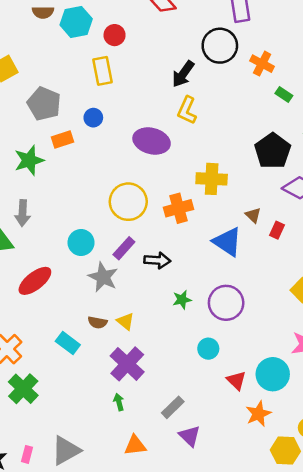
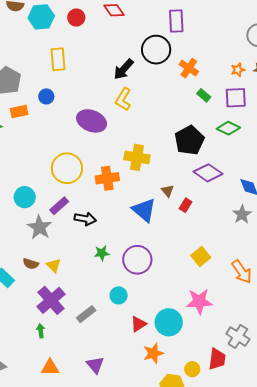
red circle: (115, 35) -> (76, 17), moved
red triangle: (236, 380) -> (138, 324), turned 36
gray rectangle: (173, 407) -> (86, 314), moved

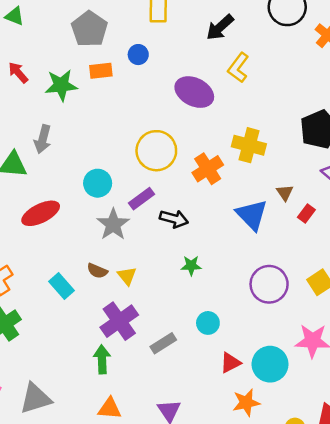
black arrow: (124, 69) -> (220, 27), moved
orange cross: (107, 178) -> (208, 169), turned -30
purple circle: (137, 260) -> (269, 284), moved
green arrow: (41, 331) -> (102, 359), size x1.5

